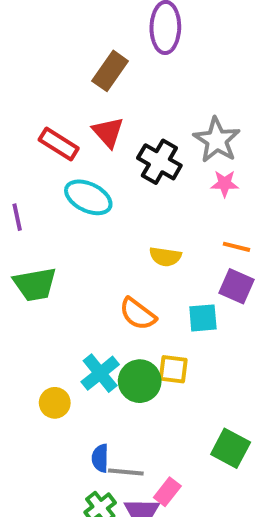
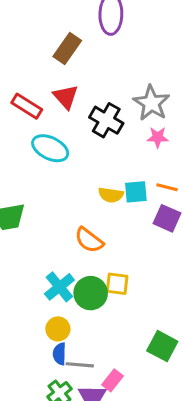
cyan square: (203, 318) -> (136, 192), moved
yellow circle: (55, 403) -> (58, 329), moved

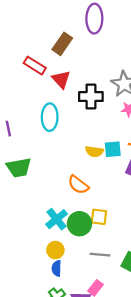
red rectangle: (27, 106) -> (35, 66), moved
black cross: (106, 120) -> (91, 97), turned -30
cyan ellipse: (50, 148) -> (50, 117), turned 65
gray line: (80, 365) -> (100, 255), moved

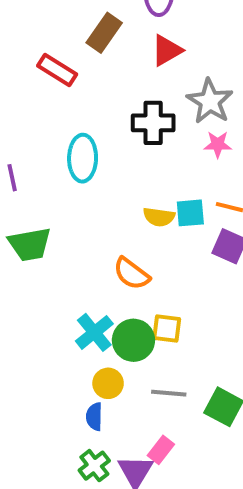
red triangle: (61, 79) -> (167, 50), moved, turned 42
yellow circle: (55, 250) -> (108, 383), moved

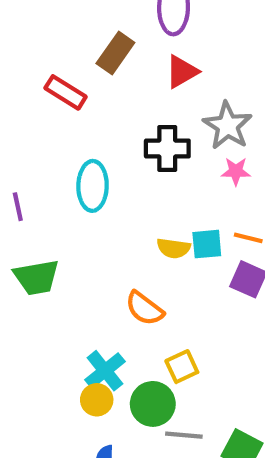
yellow square: (167, 328) -> (182, 367), turned -32
green circle: (133, 340) -> (153, 404), moved
yellow circle: (108, 383) -> (97, 400), moved

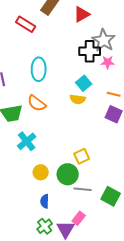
black cross: (167, 149) -> (90, 51), moved
cyan square: (207, 244) -> (84, 83), moved, turned -35
orange semicircle: (144, 308) -> (37, 103), moved
cyan cross: (105, 371) -> (27, 141), moved

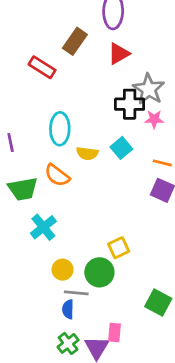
yellow semicircle: (78, 99) -> (87, 153), moved
gray line: (83, 189) -> (76, 293), moved
pink rectangle: (79, 218) -> (115, 333), turned -32

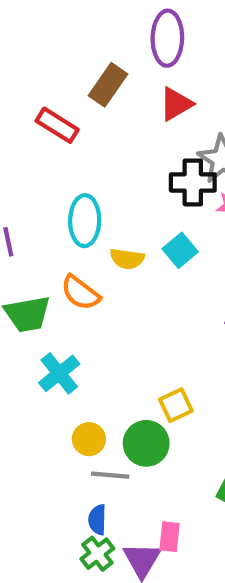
blue semicircle: (68, 309) -> (97, 520), moved

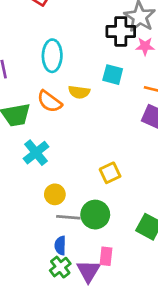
cyan square: (180, 250) -> (113, 75), turned -35
yellow semicircle: (127, 259) -> (79, 92), moved
green circle: (146, 443) -> (95, 215), moved

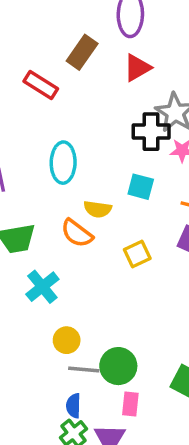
orange semicircle: (49, 101) -> (77, 233), moved
yellow square: (110, 173) -> (137, 254), moved
pink rectangle: (106, 256) -> (130, 404), moved

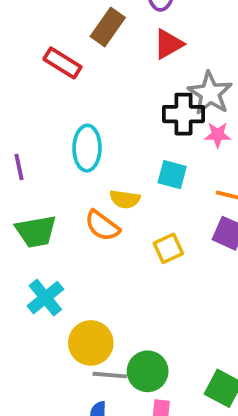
cyan cross: (42, 287) -> (45, 298), moved
yellow circle: (67, 340) -> (91, 343), size x1.5

